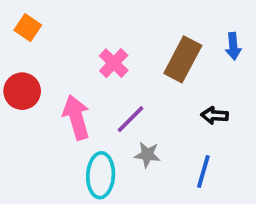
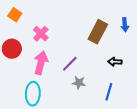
pink cross: (114, 63) -> (41, 34), moved
pink arrow: (76, 117) -> (41, 63), turned 30
cyan ellipse: (101, 175) -> (33, 94), moved

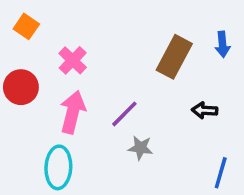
blue line: (109, 92) -> (221, 173), moved

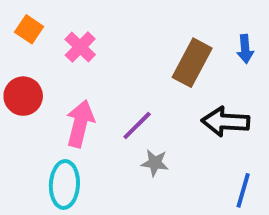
pink cross: (73, 60) -> (80, 47), moved
black arrow: (205, 110) -> (226, 122), size x1.6

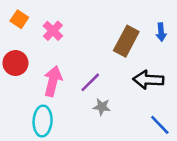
blue line: (243, 190) -> (160, 125), turned -60

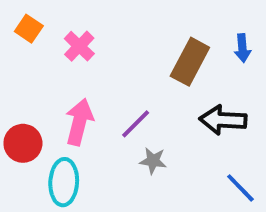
red circle: (15, 63) -> (23, 143), moved

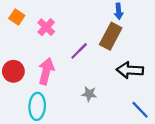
blue arrow: (242, 48) -> (119, 11), moved
purple line: (136, 124) -> (79, 51), moved
red circle: (23, 143) -> (13, 71), moved

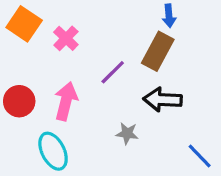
orange square: (17, 17) -> (24, 24), size x1.5
black arrow: (130, 70) -> (163, 100), moved
cyan ellipse: (37, 106) -> (53, 151), turned -30

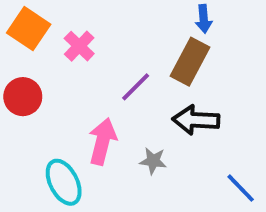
red circle: (19, 101) -> (23, 97), moved
pink arrow: (66, 101) -> (103, 141), moved

